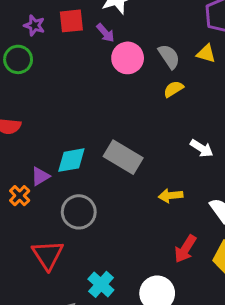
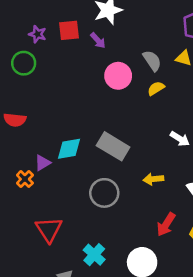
pink circle: (128, 58) -> (118, 76), moved
gray circle: (79, 212) -> (104, 193), moved

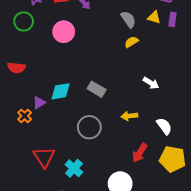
pink circle: (118, 76) -> (64, 32), moved
gray rectangle: (113, 146) -> (97, 89), size x0.7
cyan cross: (94, 255) -> (74, 168), moved

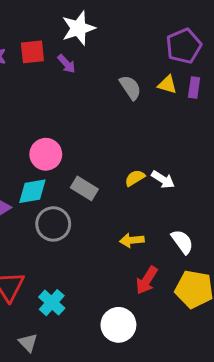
pink circle: (64, 32) -> (46, 154), moved
yellow semicircle: (131, 42) -> (135, 178), moved
yellow arrow: (129, 116) -> (132, 240), moved
gray circle: (89, 127) -> (53, 224), moved

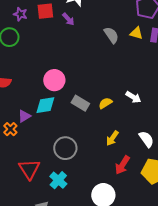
yellow semicircle: (135, 178) -> (105, 103), moved
gray circle: (53, 224) -> (65, 148), moved
yellow arrow: (132, 240) -> (112, 138), turned -49

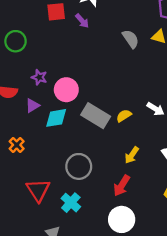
purple star: (20, 14) -> (39, 77), moved
gray rectangle: (80, 103) -> (96, 116), size x1.4
purple triangle: (24, 116) -> (32, 105), moved
red arrow: (122, 165) -> (122, 186), moved

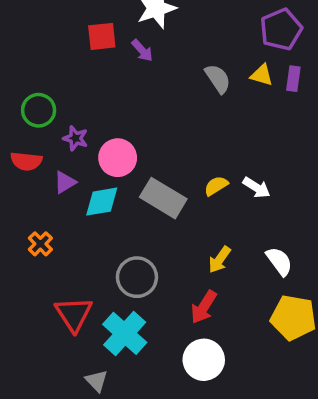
green circle: (16, 41) -> (39, 110), moved
yellow semicircle: (124, 116) -> (216, 186), moved
cyan cross: (71, 203) -> (125, 333), size x1.4

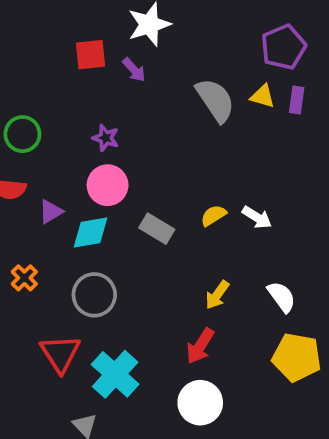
gray semicircle: (218, 79) -> (215, 100), size x1.4
purple star: (75, 138) -> (106, 138), moved
gray rectangle: (163, 198) -> (157, 229), size x0.7
gray circle: (137, 277) -> (94, 295), moved

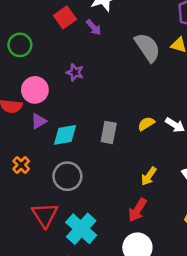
red square: (91, 55) -> (65, 17), turned -30
green circle: (22, 134) -> (20, 45), moved
pink circle: (108, 185) -> (35, 90), moved
gray rectangle: (157, 229) -> (109, 132), turned 70

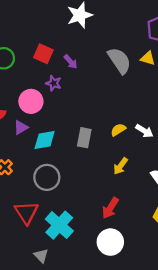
red square: (65, 17) -> (43, 54), moved, turned -30
purple arrow: (94, 27) -> (71, 62), moved
pink circle: (35, 90) -> (31, 101), moved
yellow arrow: (149, 176) -> (121, 166), moved

